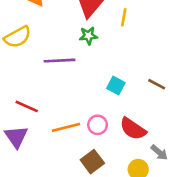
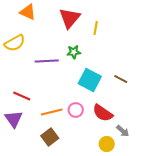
green star: (88, 36) -> (74, 52), moved
cyan square: (116, 85) -> (90, 80), size x1.6
brown square: (92, 162) -> (50, 137), moved

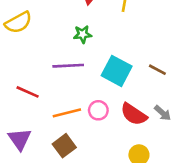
green star: (74, 52) -> (83, 34), moved
purple line: (47, 61) -> (68, 66), moved
purple triangle: (14, 119) -> (20, 139), moved
gray arrow: (123, 131) -> (163, 113), moved

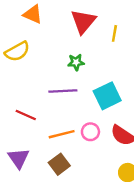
cyan square: (117, 71) -> (107, 96), turned 36

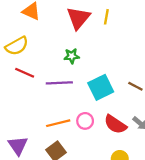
yellow line: (114, 33) -> (106, 17), moved
red line: (26, 115) -> (25, 73), moved

